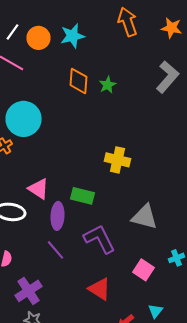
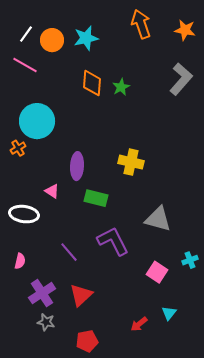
pink triangle: (38, 189) -> (52, 191), size x0.7
purple ellipse: (58, 216) -> (77, 166), moved
red triangle: (100, 289) -> (81, 295), moved, turned 45

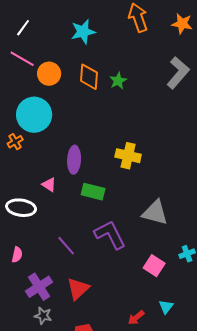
orange circle: (52, 40) -> (49, 74), moved

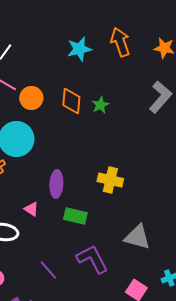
cyan star: (83, 32) -> (79, 49), moved

